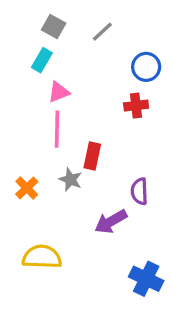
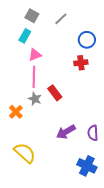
red rectangle: (92, 156) -> (55, 93), turned -49
gray star: (70, 180) -> (35, 99), moved
purple semicircle: (139, 191) -> (93, 133), moved
yellow semicircle: (42, 257) -> (25, 153), turned 40

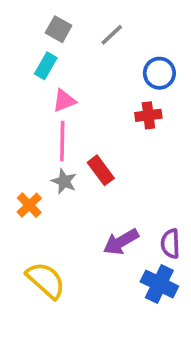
blue cross: (87, 166) -> (159, 284), moved

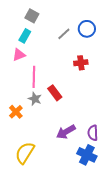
gray line: (112, 35) -> (64, 34), moved
blue circle: (159, 73) -> (87, 29), moved
pink triangle: (64, 101) -> (19, 55), moved
yellow semicircle: (46, 280) -> (25, 153), turned -100

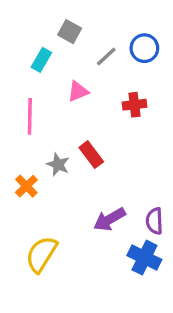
gray square: (32, 16) -> (70, 32), moved
pink triangle: (19, 55) -> (78, 91), moved
pink line: (34, 77) -> (30, 116), moved

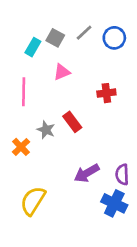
gray square: (70, 32) -> (55, 38), moved
gray line: (106, 56) -> (84, 33), moved
red cross: (134, 105) -> (106, 93), moved

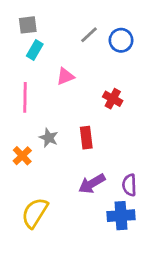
gray square: (55, 38) -> (28, 25), moved, turned -36
red cross: (106, 93) -> (113, 99), turned 36
red rectangle: (72, 122) -> (86, 138), moved, turned 30
blue cross: (114, 203) -> (121, 216), turned -30

